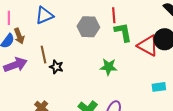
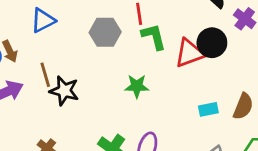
red triangle: (148, 46) -> (189, 53), turned -45
black star: (56, 67) -> (64, 91), size x1.5

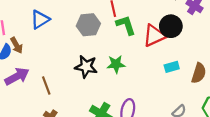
brown line: (45, 75) -> (46, 86), moved
black star: (64, 91) -> (86, 67), moved
cyan rectangle: (208, 109) -> (172, 67), moved

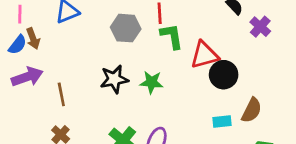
black circle: (171, 26) -> (224, 75), moved
black star: (86, 67) -> (114, 79), turned -30
cyan rectangle: (172, 67) -> (222, 122), moved

